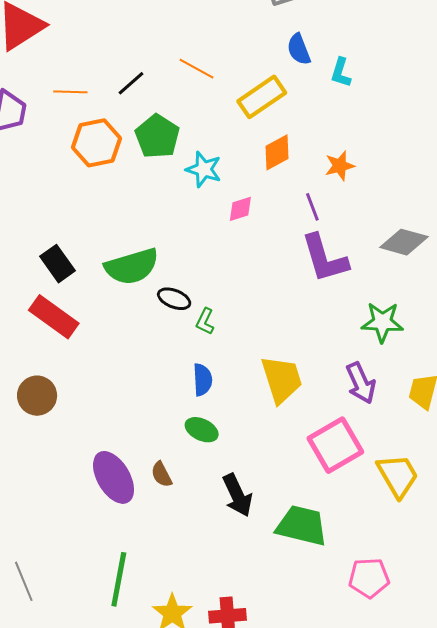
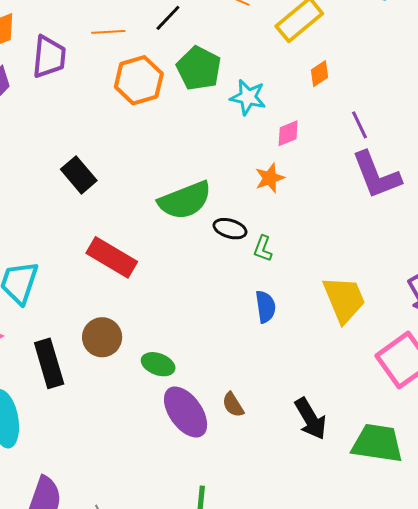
orange diamond: (277, 152) -> (320, 74), size x0.7
orange star: (340, 166) -> (270, 178), moved
black rectangle: (58, 264) -> (79, 175), moved
green ellipse: (202, 430) -> (158, 364), moved

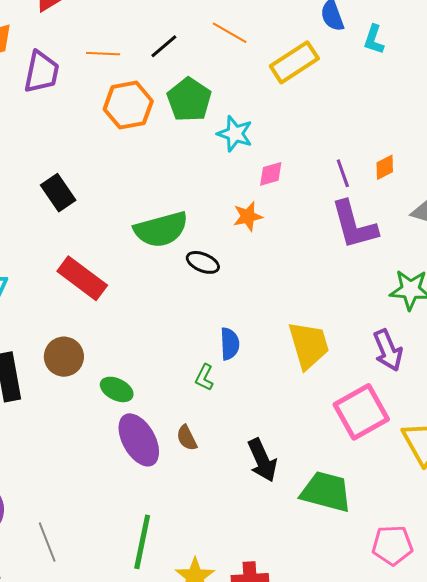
orange diamond: (320, 74) -> (385, 167), moved
green L-shape: (263, 249) -> (204, 377), moved

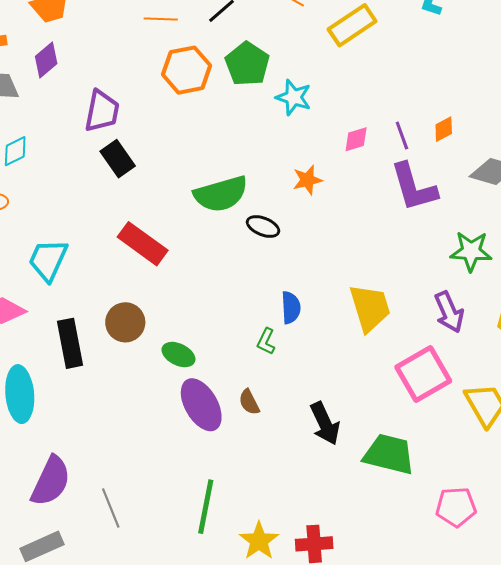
purple trapezoid: (41, 72) -> (102, 111), moved
pink diamond: (271, 174) -> (356, 139), moved

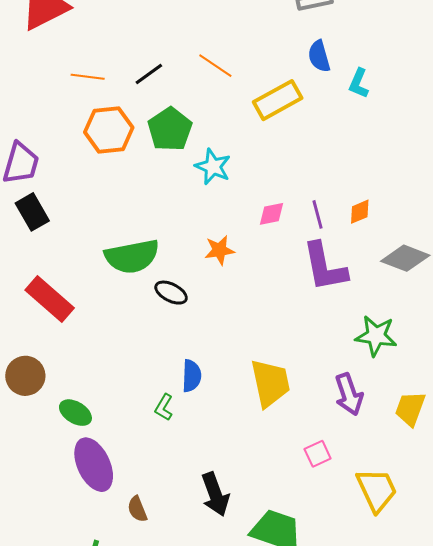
pink square: (423, 374) -> (318, 454), size x0.5
brown semicircle: (249, 402) -> (137, 509), moved

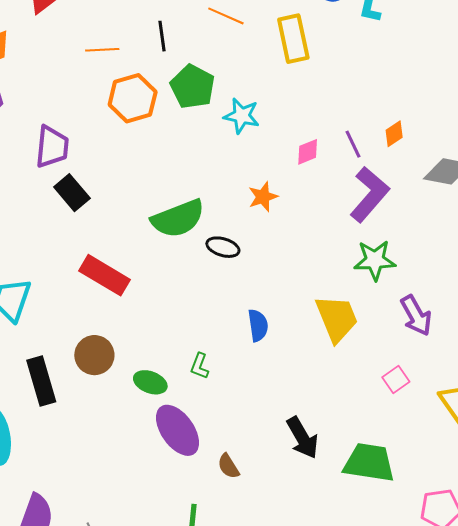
black line: (149, 74) -> (162, 36), turned -52
yellow rectangle: (278, 100) -> (293, 39), turned -63
purple L-shape: (325, 267) -> (369, 194), turned -118
green star: (376, 336) -> (375, 260), moved
green L-shape: (164, 407) -> (200, 366), moved

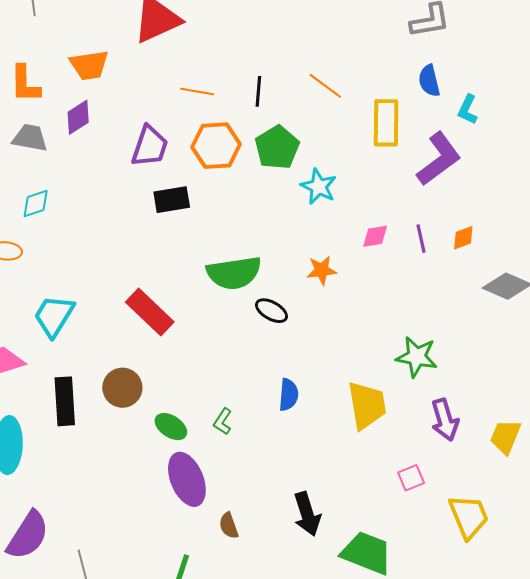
purple trapezoid: (52, 147) -> (150, 146), moved
black rectangle: (72, 193) -> (172, 200), moved, turned -72
purple L-shape: (369, 194) -> (439, 159), moved

